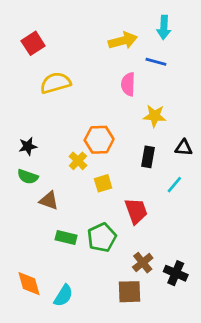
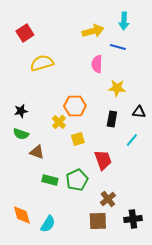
black cross: (176, 273) -> (133, 219), moved, turned -30

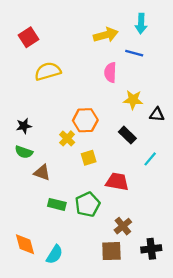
black triangle: (139, 112) -> (157, 115), moved
black rectangle: (112, 119) -> (127, 135), turned -56
red trapezoid: (103, 160) -> (117, 182), turned -60

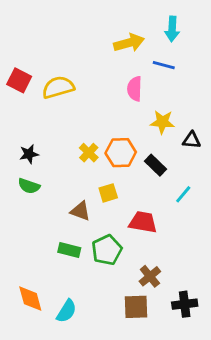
red square: (28, 37) -> (19, 80), moved, turned -30
orange hexagon: (85, 120) -> (121, 153), moved
yellow cross: (67, 138) -> (89, 153), moved
brown triangle: (42, 173) -> (80, 211), moved

